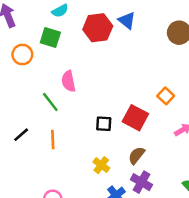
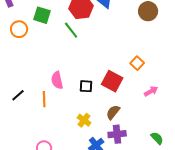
pink semicircle: (69, 81) -> (57, 80), moved
green line: (50, 102) -> (71, 30), moved
purple cross: (141, 182) -> (117, 134), turned -36

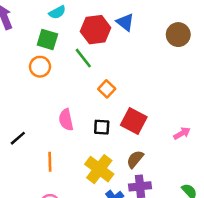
orange circle: (19, 29) -> (40, 67), moved
orange square: (137, 63) -> (107, 89), moved
orange line: (44, 99) -> (50, 162), moved
yellow cross: (84, 120) -> (99, 169), size x1.6

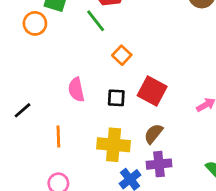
orange circle: (40, 67) -> (35, 23), moved
yellow cross: (99, 169) -> (114, 145), turned -32

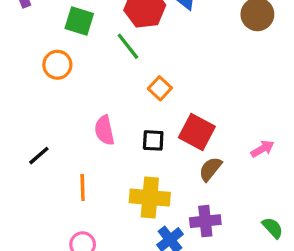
orange circle: (35, 23) -> (57, 65), moved
brown semicircle: (153, 134) -> (210, 169), moved

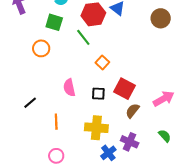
pink arrow: (262, 149) -> (164, 99), size x1.5
purple cross: (205, 221) -> (130, 142), turned 30
green semicircle: (273, 228) -> (165, 136), moved

